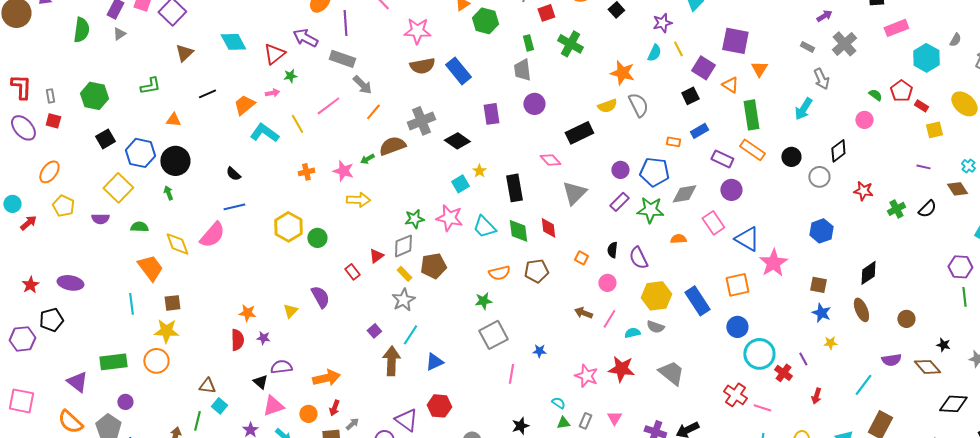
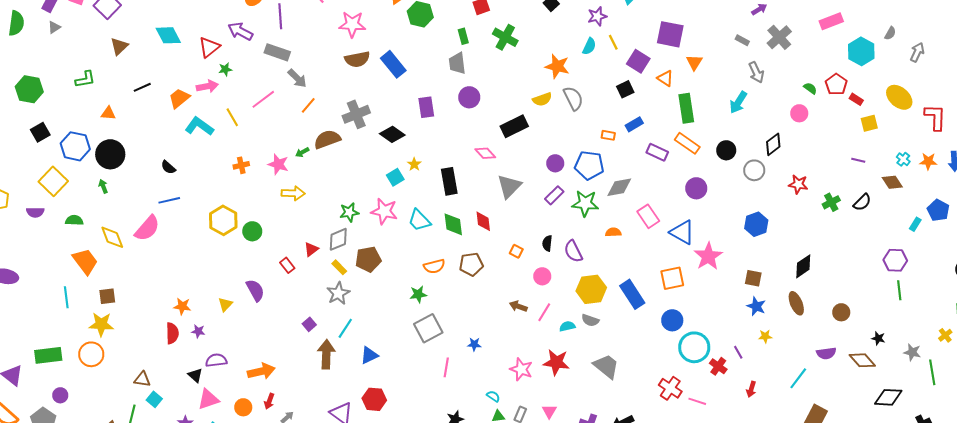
pink arrow: (272, 93) -> (207, 86), size x1.5
purple circle: (731, 190) -> (696, 188), moved

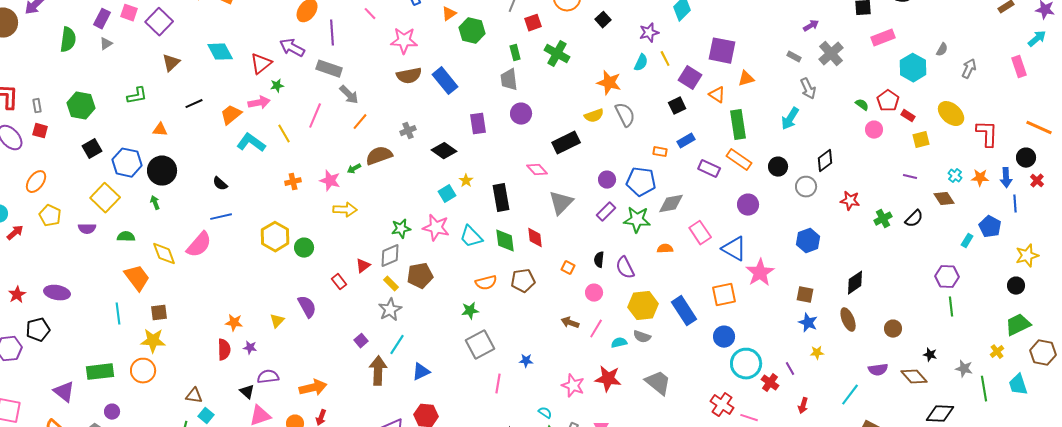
orange triangle: (694, 62) -> (746, 79), turned 42
pink line: (263, 99) -> (315, 116), turned -30
pink circle: (799, 113) -> (874, 130), moved
gray cross: (356, 114) -> (408, 131), size x0.6

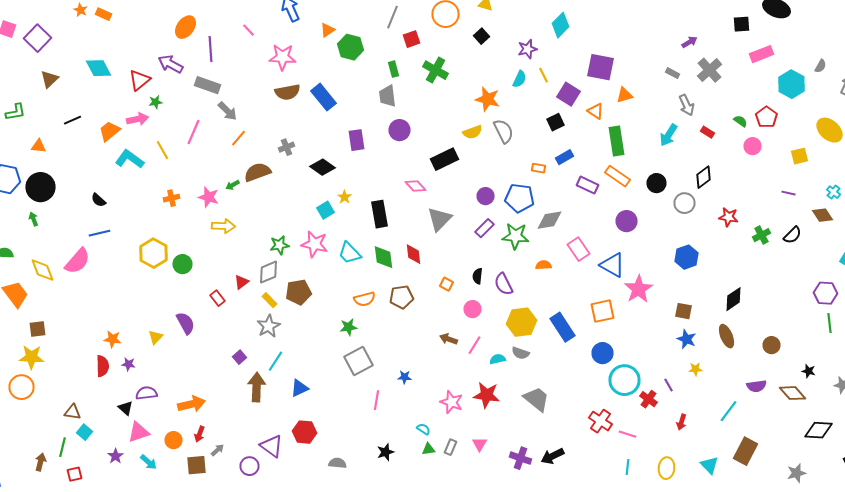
red rectangle: (908, 116) -> (708, 132), moved

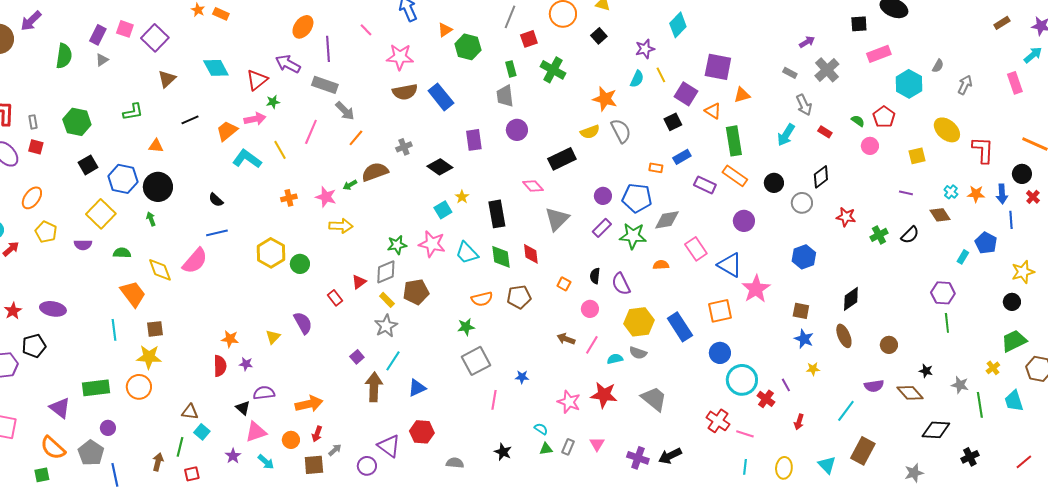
black star: (386, 452) -> (503, 452), turned -30

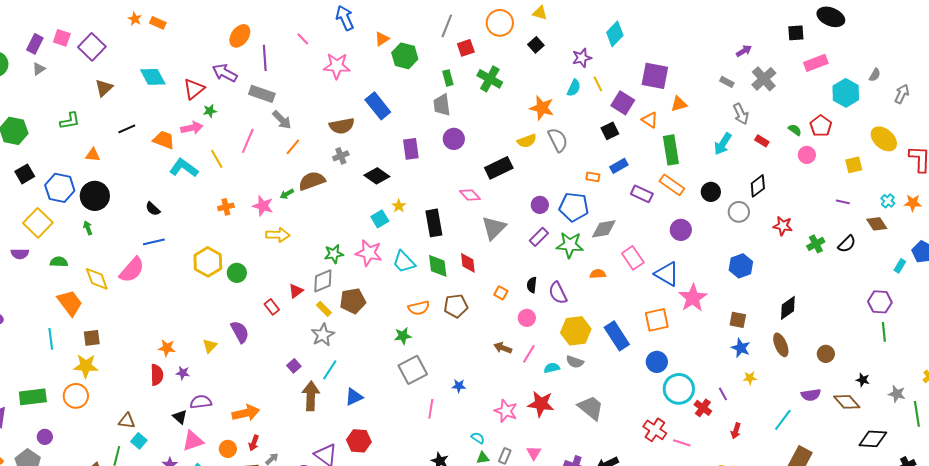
brown semicircle: (405, 92) -> (342, 126), moved
orange trapezoid: (227, 131) -> (164, 140), turned 60

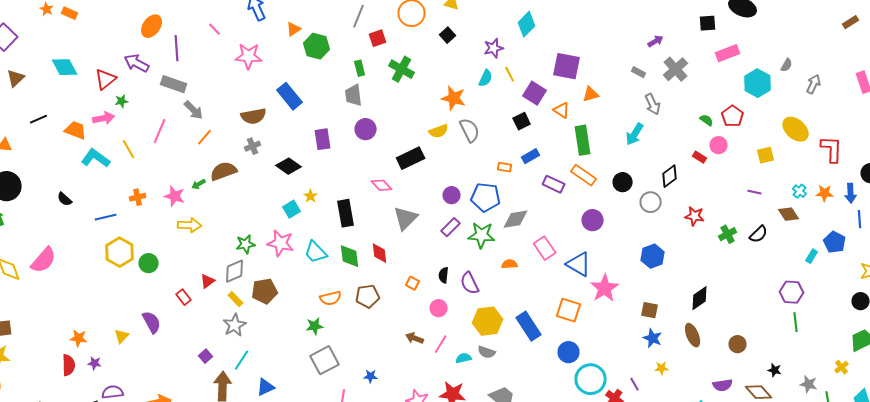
red rectangle: (762, 141) -> (700, 157), moved
blue line: (154, 242) -> (106, 217), moved
orange square: (657, 320) -> (569, 310), turned 30

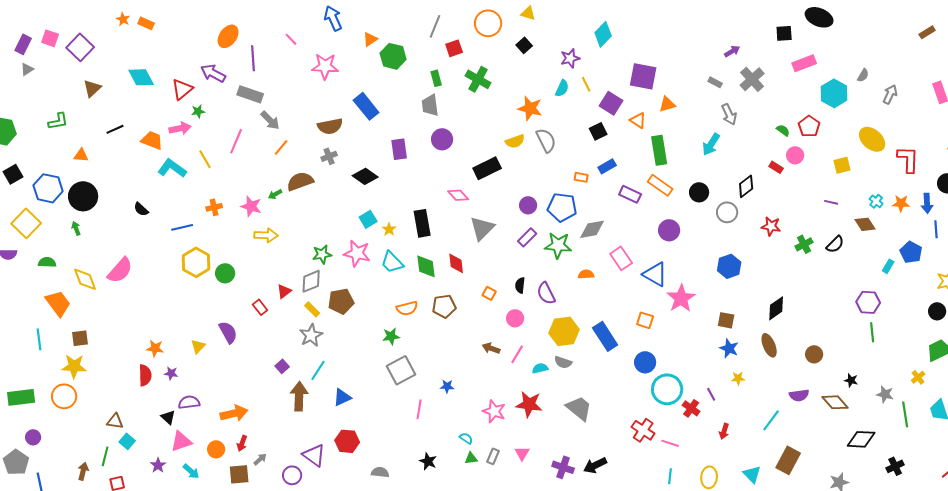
yellow star: (311, 196) -> (389, 229), moved
orange square: (569, 310) -> (645, 320), size x0.7

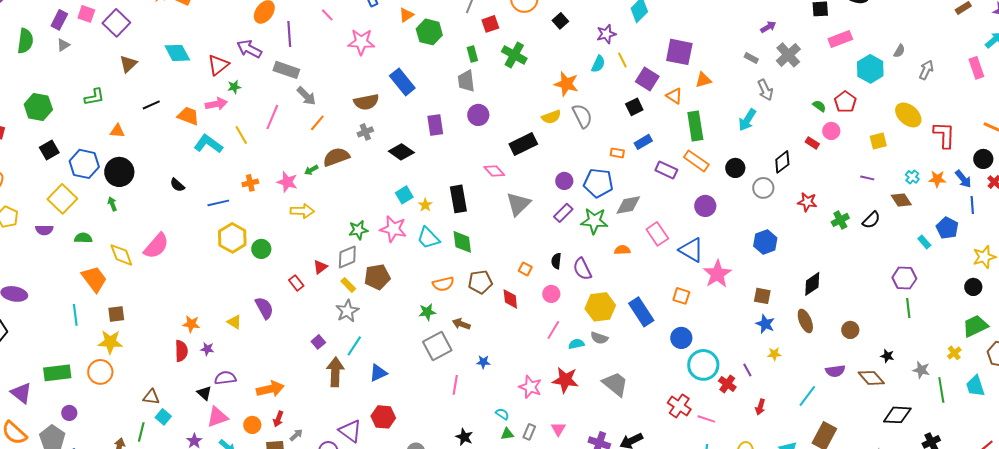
blue arrow: (927, 203) -> (963, 179), turned -36
red diamond: (456, 263) -> (510, 299), moved
cyan rectangle: (888, 266) -> (924, 242), turned -72
yellow triangle: (198, 346) -> (234, 322), turned -42
brown arrow: (491, 348) -> (461, 324), moved

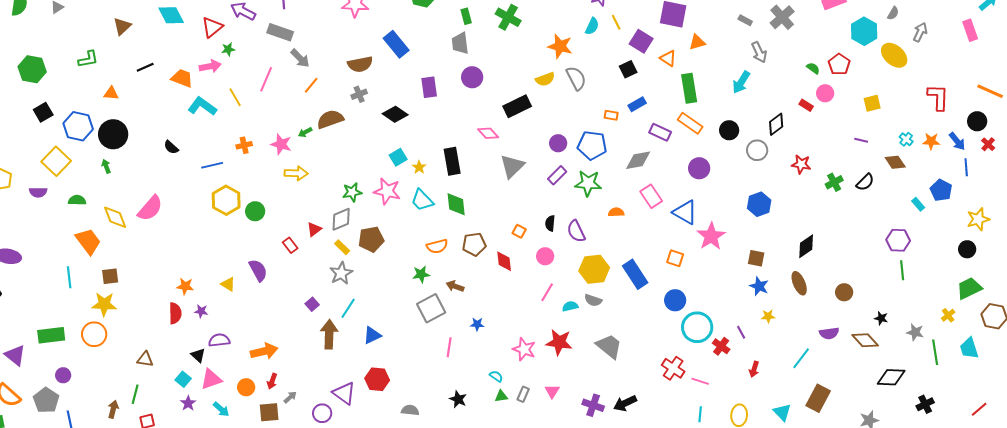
yellow ellipse: (908, 115) -> (894, 55), moved
gray diamond: (628, 205) -> (638, 160), moved
cyan square: (163, 417) -> (183, 379), moved

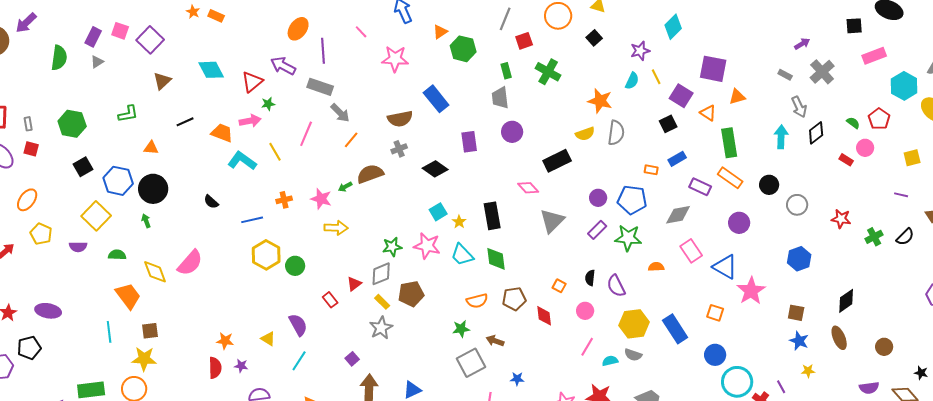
gray semicircle: (576, 78) -> (616, 133), turned 35
cyan arrow: (741, 82) -> (781, 137), turned 150
black diamond: (776, 124) -> (816, 133), moved
cyan line: (348, 308) -> (299, 361), moved

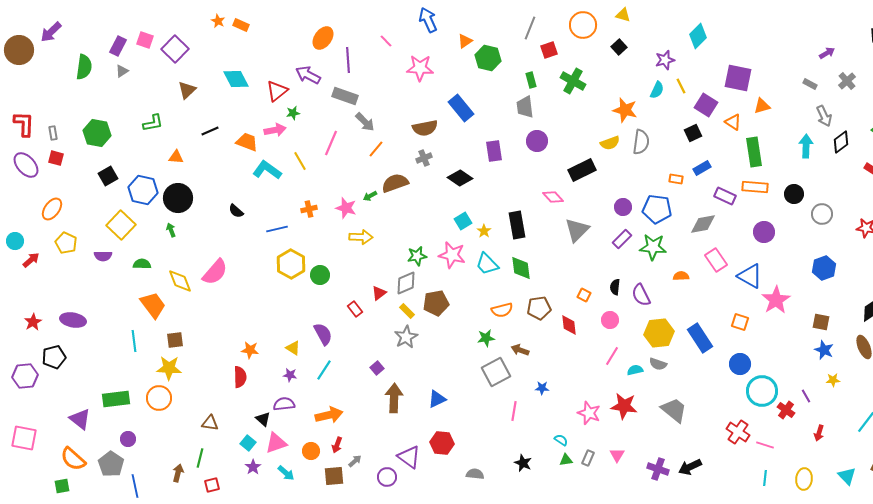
gray cross: (822, 72) -> (847, 81), size x0.7
orange rectangle: (730, 178) -> (755, 187), turned -30
purple star: (241, 366) -> (290, 375), moved

